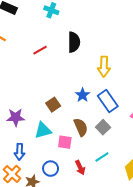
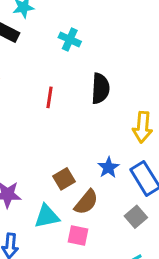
red line: (40, 50) -> (50, 97), turned -56
brown semicircle: (81, 127) -> (86, 202), moved, turned 60

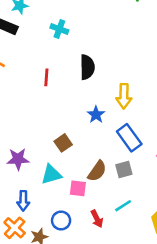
blue star: (108, 167) -> (96, 115), moved
brown semicircle: (86, 202) -> (97, 171), moved
gray square: (136, 217) -> (124, 169), turned 30

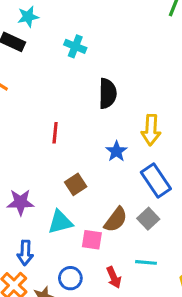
red line: (46, 77) -> (55, 133), moved
gray square: (124, 169) -> (148, 219), turned -30
cyan line: (123, 206) -> (146, 262), turned 36

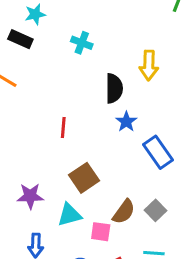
yellow arrow: (151, 130) -> (149, 65), moved
blue star: (116, 151) -> (126, 122), moved
blue rectangle: (156, 180) -> (158, 152), moved
brown square: (76, 184) -> (84, 178), size x1.4

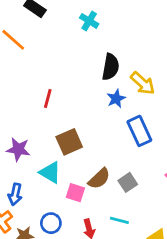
yellow arrow: (149, 65) -> (143, 83), moved, turned -60
red line: (63, 127) -> (48, 99), moved
cyan triangle: (69, 215) -> (50, 172), turned 35

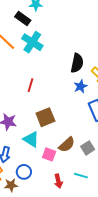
cyan cross: (89, 21) -> (32, 42), moved, size x1.5
blue circle: (51, 223) -> (24, 172), moved

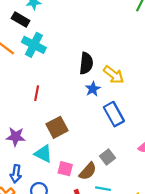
brown semicircle: (67, 145) -> (88, 171), moved

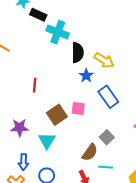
black rectangle: (21, 19) -> (38, 15), moved
cyan cross: (34, 45) -> (58, 32), moved
cyan triangle: (43, 154) -> (47, 141), turned 42
pink square: (65, 169) -> (78, 109), moved

